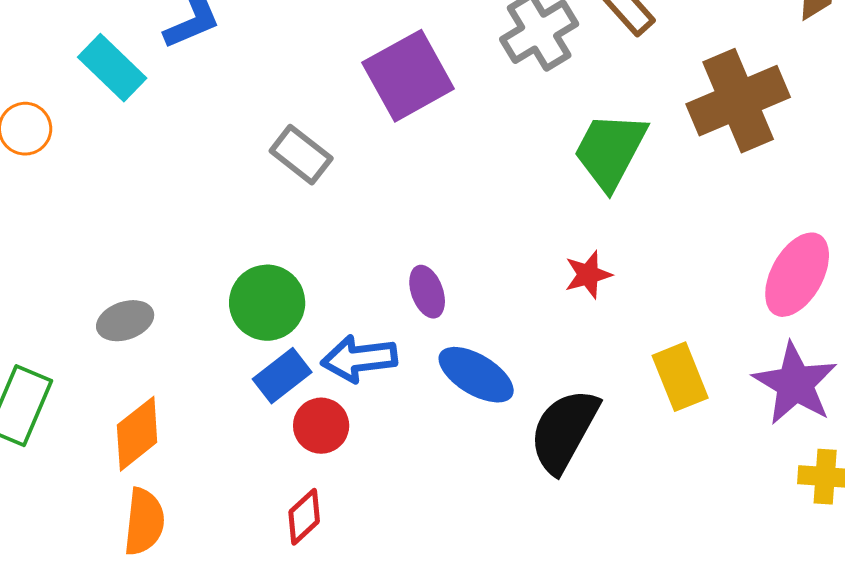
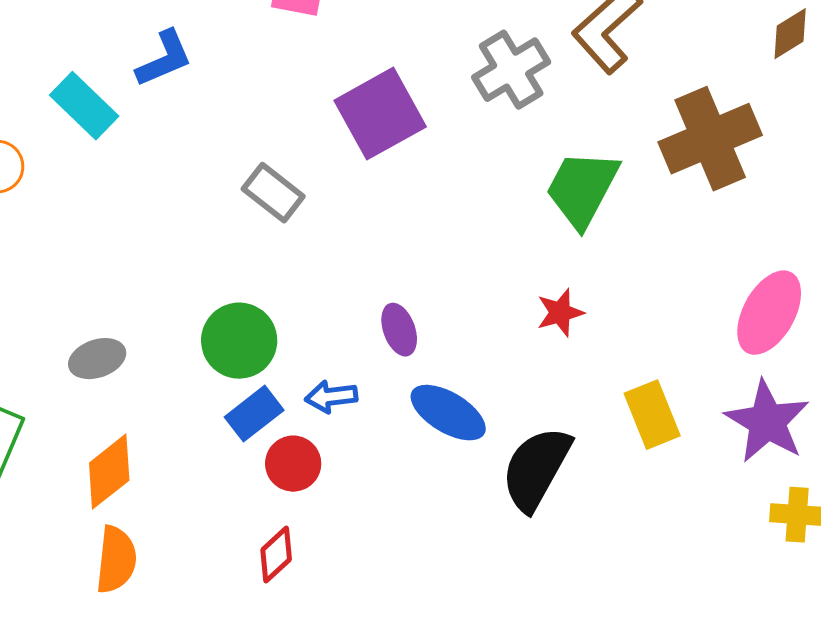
blue arrow: (359, 359) -> (331, 397), size x0.7

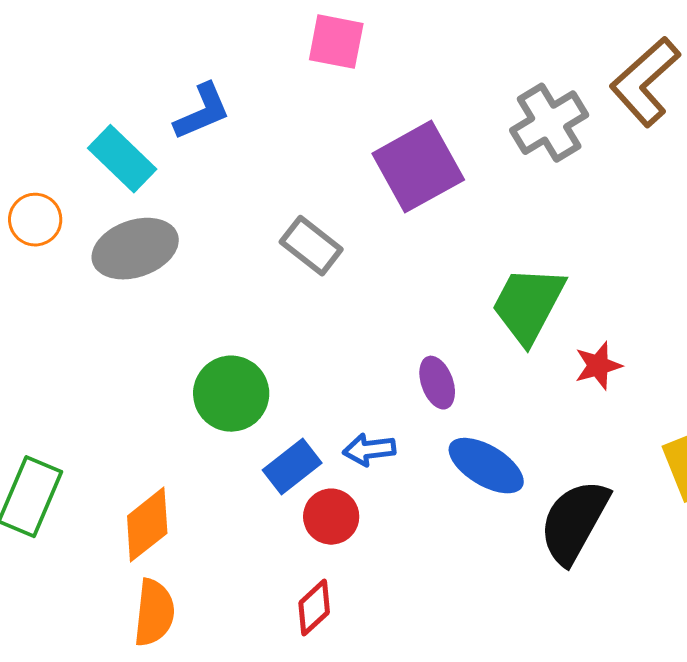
green trapezoid: (582, 189) -> (528, 305), moved
green circle: (239, 341) -> (231, 394), moved
gray ellipse: (97, 359) -> (135, 249), moved, size x1.5

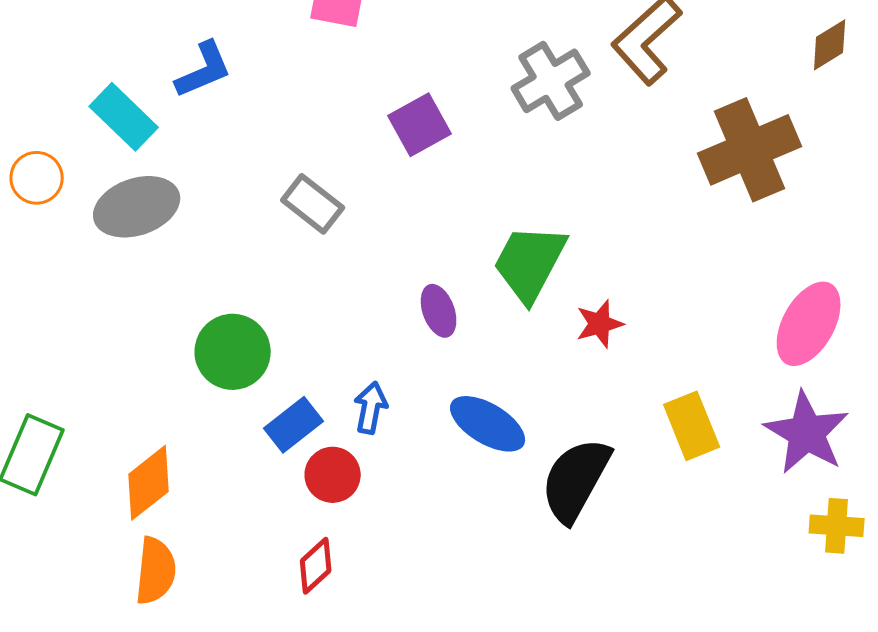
purple square: (418, 167) -> (420, 125), size x0.7
purple ellipse: (437, 383) -> (439, 311), moved
blue arrow: (369, 450) -> (371, 408), turned 108

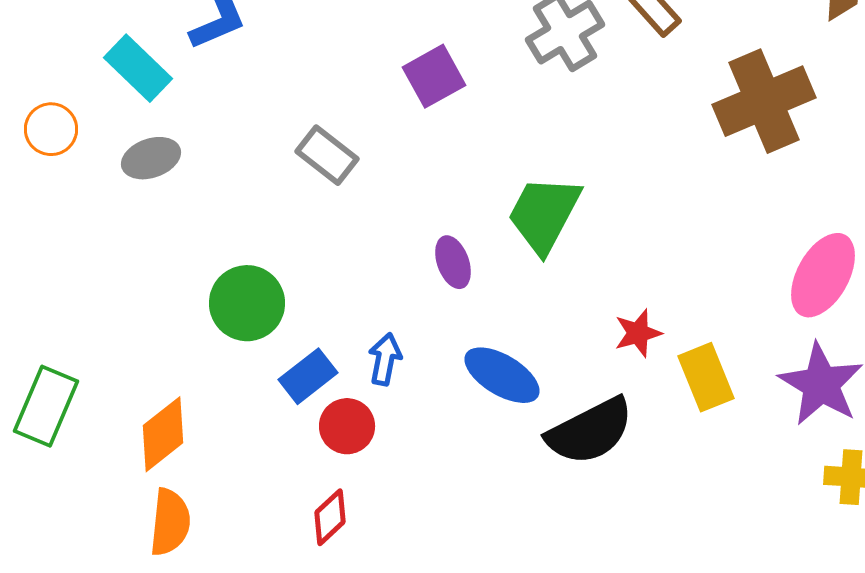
gray ellipse: (137, 207) -> (151, 158), size x0.7
red star: (600, 324) -> (638, 333), moved
black semicircle: (576, 480) -> (590, 431), turned -146

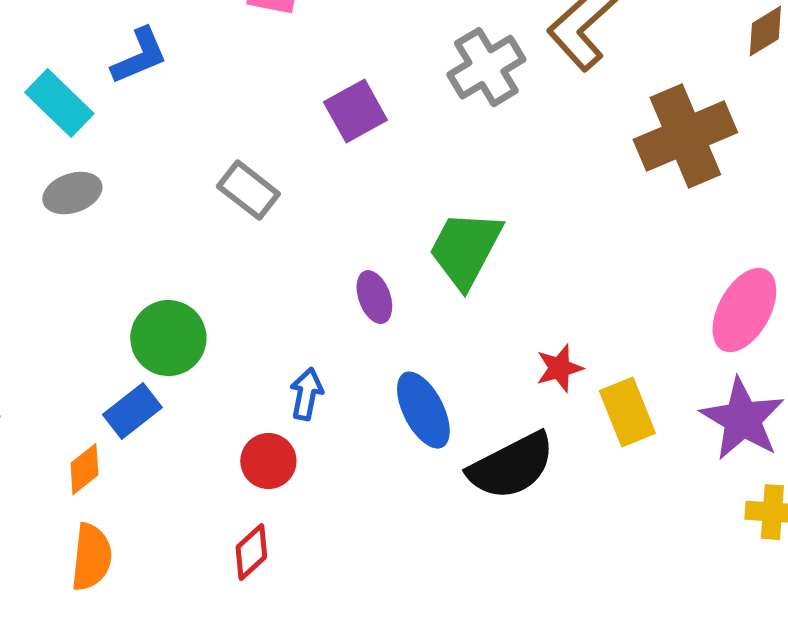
blue ellipse: (502, 375) -> (423, 410), turned 32
blue rectangle: (308, 376) -> (132, 411), moved
orange diamond: (163, 434) -> (84, 469), size x0.7

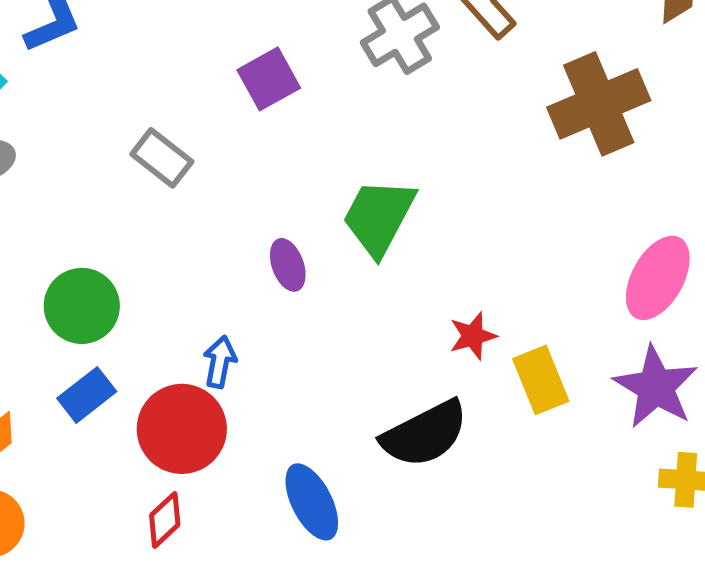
blue ellipse: (423, 410) -> (312, 502), moved
blue rectangle: (132, 411) -> (87, 395), moved
red circle: (268, 461) -> (182, 429), size x1.6

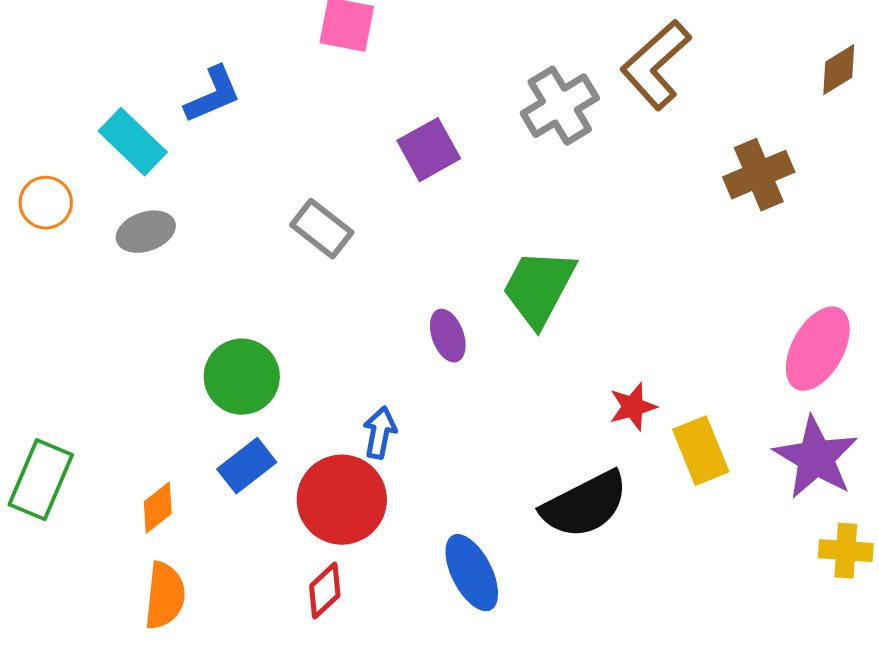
brown cross: (599, 104) -> (759, 175), size x0.7

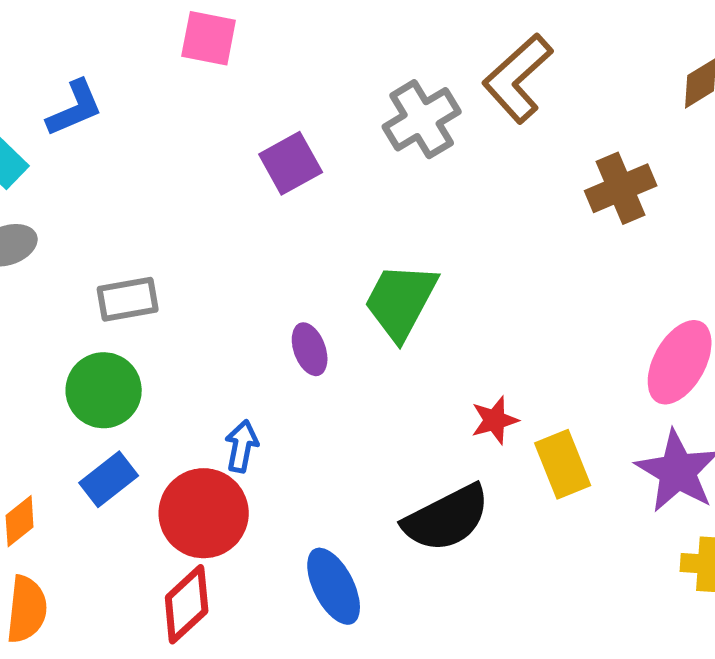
gray rectangle: (322, 229) -> (128, 299), moved, turned -48
red diamond: (325, 591) -> (187, 604), size x1.4

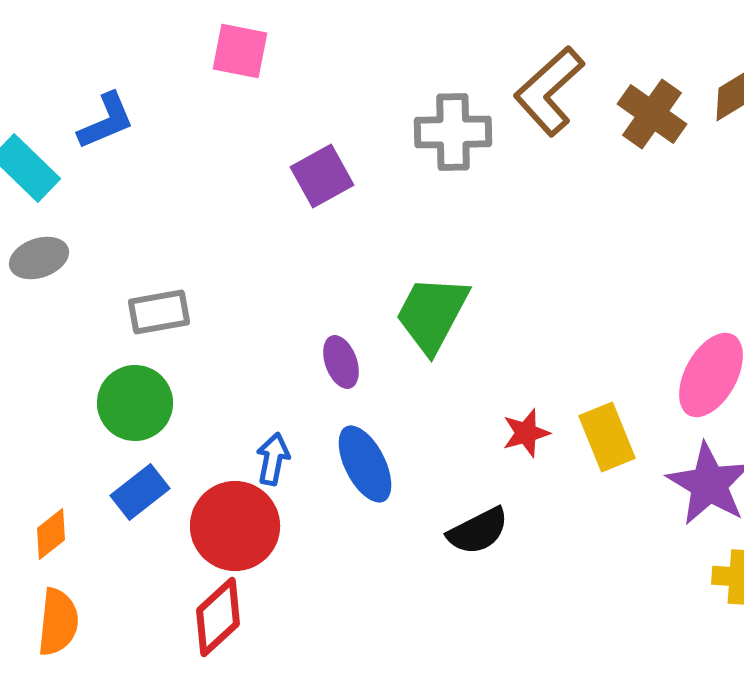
gray cross: (422, 119) -> (453, 132), turned 30
brown cross: (621, 188) -> (652, 114), moved, turned -32
yellow rectangle: (563, 464) -> (607, 437), moved
black semicircle: (447, 518) -> (478, 531), size x0.7
blue ellipse: (334, 586) -> (365, 464), moved

